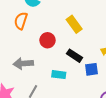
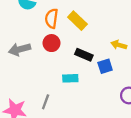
orange semicircle: (21, 21) -> (52, 18), moved
gray arrow: (23, 63) -> (20, 49), moved

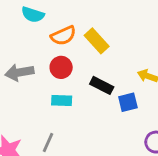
orange semicircle: (52, 18) -> (63, 36), turned -126
cyan rectangle: (70, 78) -> (62, 100), moved

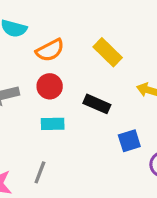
yellow rectangle: (97, 41) -> (108, 52), moved
blue square: (128, 102) -> (129, 141), moved

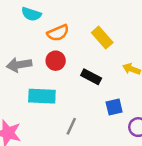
cyan rectangle: (53, 124) -> (42, 96), moved, size x1.5
gray line: (40, 172) -> (71, 126), moved

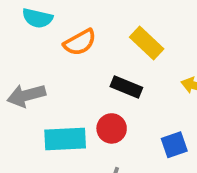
red circle: (56, 61) -> (112, 128), moved
black rectangle: (91, 77) -> (126, 87), moved

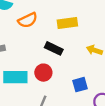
yellow rectangle: (147, 43) -> (67, 23), turned -54

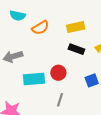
black rectangle: (54, 48) -> (76, 49), moved

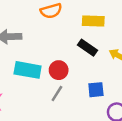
gray line: (60, 100) -> (57, 93), moved

